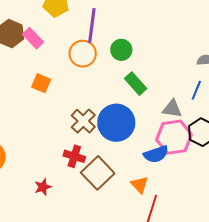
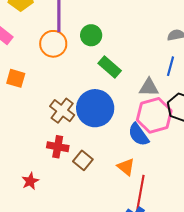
blue semicircle: (156, 154) -> (139, 135), turned 80
brown square: (98, 173) -> (83, 160), size x0.6

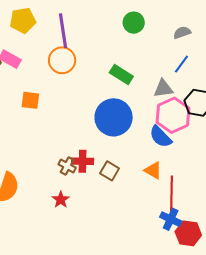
green circle: (91, 35) -> (134, 23), moved
blue line: (171, 66) -> (181, 64), turned 30
brown cross: (62, 111) -> (67, 166), moved, size x0.7

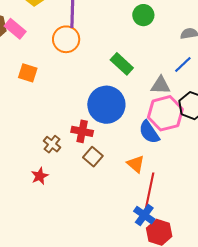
red cross: (83, 161) -> (82, 131), moved

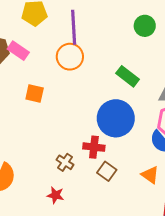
red star: (40, 176) -> (55, 195), turned -30

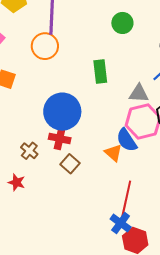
green rectangle: (128, 76) -> (100, 71), turned 40
blue circle: (116, 118) -> (62, 112), moved
orange triangle: (150, 175) -> (113, 153), moved

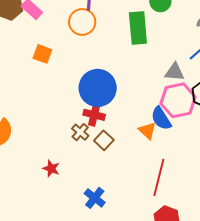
green rectangle: (100, 71) -> (138, 28), moved, size x1.4
brown cross: (29, 151) -> (80, 132), moved
red star: (17, 182) -> (51, 169), moved
blue cross: (121, 223) -> (95, 198), moved

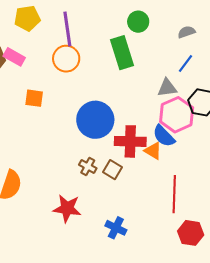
red cross: (94, 115) -> (130, 141), moved, size x1.4
red star: (51, 169) -> (67, 208), size x1.6

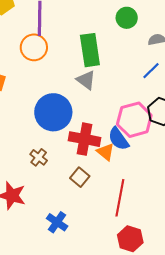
green circle: (138, 22) -> (127, 18), moved
gray triangle: (167, 88) -> (86, 80), moved, turned 35
brown square: (113, 170) -> (80, 177), moved

